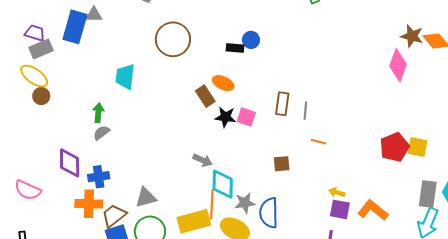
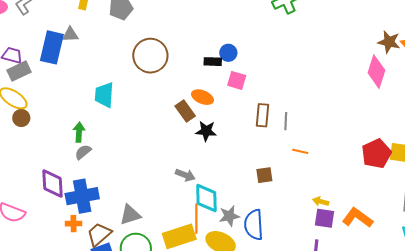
pink square: (246, 117) -> (237, 80), moved
blue cross: (99, 177) -> (82, 196), size x1.5
orange cross: (89, 204) -> (73, 224), size x0.6

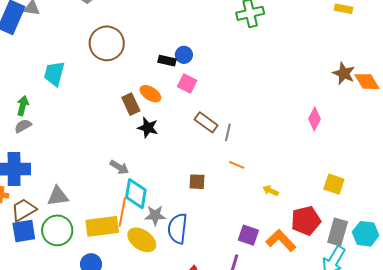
pink diamond: (376, 72) -> (314, 119), moved, size x0.7
brown rectangle: (262, 115) -> (206, 122), turned -70
red pentagon: (376, 154) -> (306, 221), moved
yellow arrow: (321, 201) -> (270, 191), moved

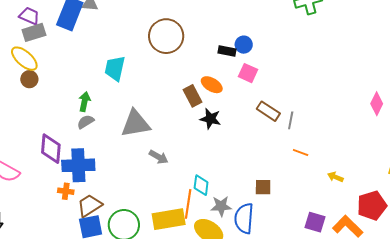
gray arrow: (119, 167) -> (159, 157), moved
brown square: (197, 182) -> (263, 187), moved
cyan diamond: (136, 194) -> (201, 185), size x0.7
gray triangle: (58, 196) -> (136, 124), moved, size x1.4

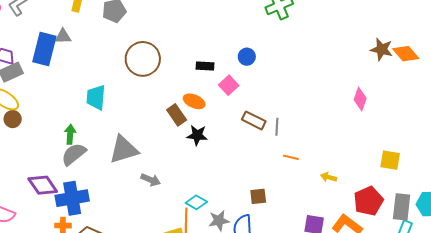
blue circle: (244, 45) -> (247, 57), moved
pink square: (248, 73) -> (229, 85), turned 30
gray semicircle: (86, 122) -> (74, 154), size x1.5
purple diamond: (51, 149) -> (43, 185), turned -32
cyan diamond: (201, 185) -> (196, 202), turned -60

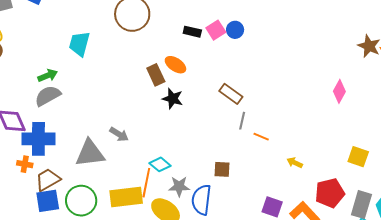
pink square: (229, 85) -> (216, 30), moved
gray line: (277, 127) -> (242, 121), moved
green arrow: (70, 134) -> (48, 76), turned 54
gray triangle: (124, 150) -> (90, 153), moved

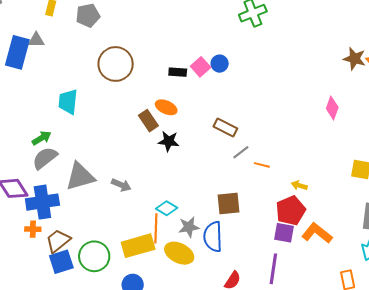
gray line: (242, 121) -> (241, 152), turned 48
gray triangle: (90, 153) -> (80, 177), moved
brown square: (222, 169) -> (229, 203), size x1.4
red pentagon: (330, 193) -> (291, 211), moved

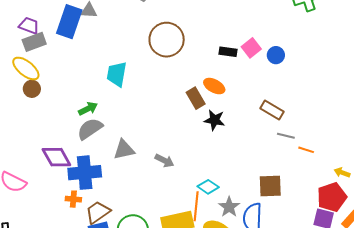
blue circle: (220, 64) -> (276, 55), moved
gray line: (241, 152) -> (286, 136), turned 48
gray triangle: (80, 177) -> (124, 150), size x0.7
gray star: (189, 227) -> (229, 207), turned -30

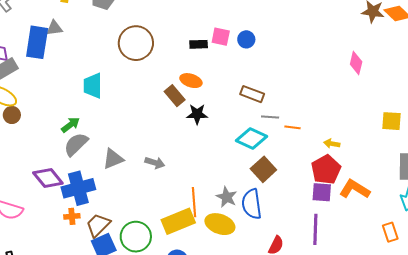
pink square: (251, 48) -> (221, 37), turned -30
brown square: (270, 186) -> (263, 169), turned -30
cyan diamond: (208, 187) -> (252, 139), moved, size x1.4

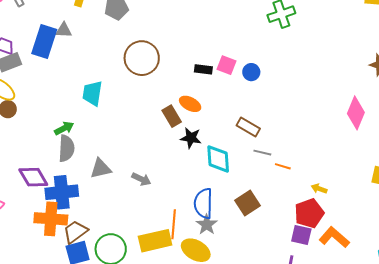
pink diamond: (356, 63) -> (356, 113), size x1.4
cyan diamond: (252, 139) -> (218, 159), moved, turned 52
gray semicircle: (76, 144) -> (66, 148), turned 128
blue semicircle: (252, 204) -> (203, 203), moved
orange cross: (72, 216) -> (51, 219), size x2.0

